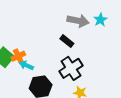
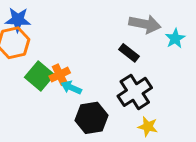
cyan star: (100, 20) -> (175, 38), moved

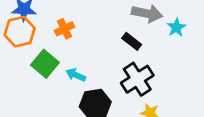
orange cross: (60, 75) -> (64, 29), moved

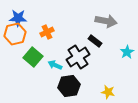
cyan star: (176, 27) -> (127, 52), moved
black cross: (137, 79) -> (78, 57), moved

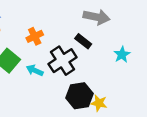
orange cross: (47, 32) -> (35, 36), moved
black hexagon: (69, 86) -> (80, 96), moved

